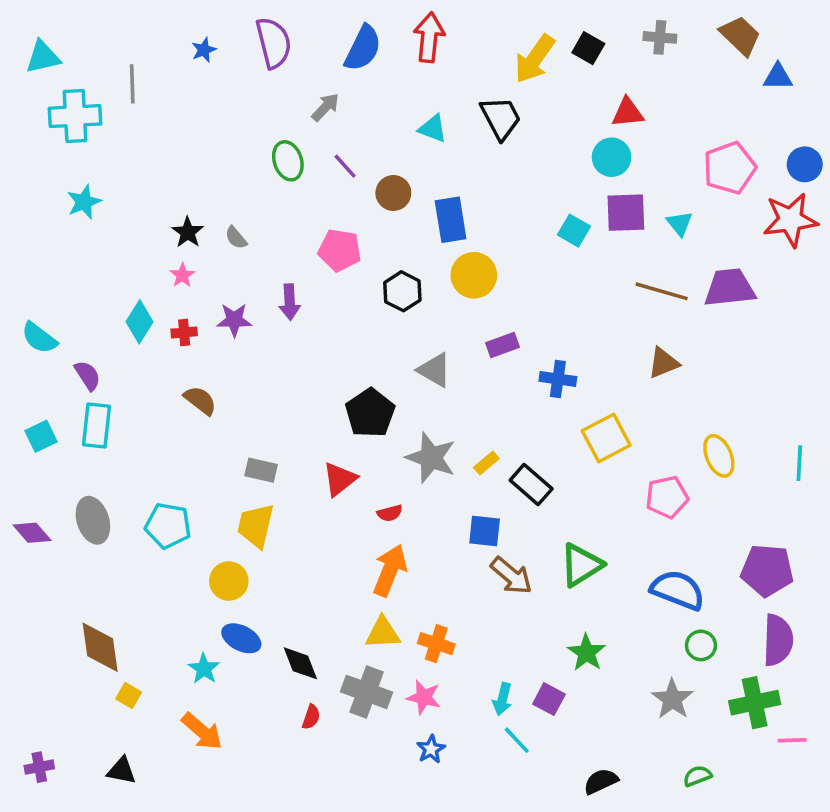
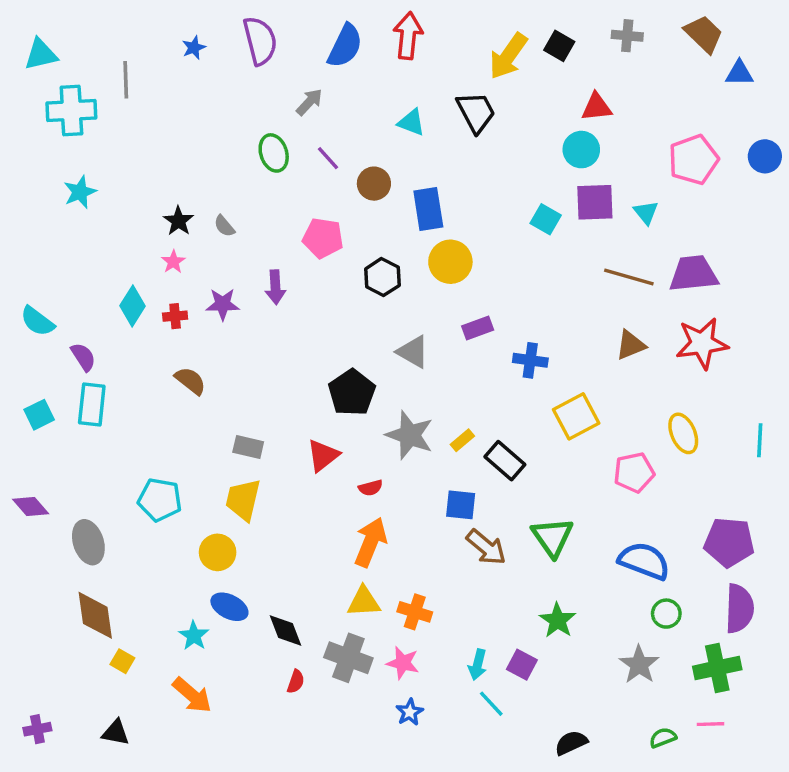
red star: (790, 220) -> (702, 343), moved
gray ellipse: (93, 520) -> (88, 542), moved
green triangle: (581, 565) -> (552, 537), turned -33
pink line: (792, 740) -> (710, 724), moved

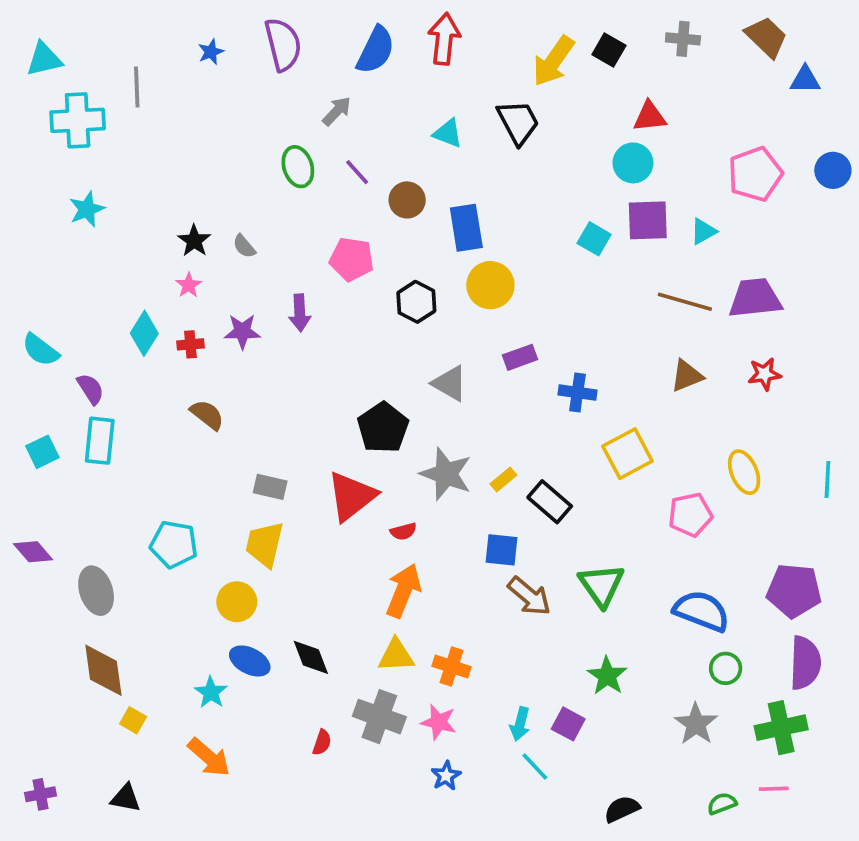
cyan triangle: (646, 212) -> (703, 231), turned 40
red star: (702, 343) -> (764, 374), size x0.6
red triangle: (323, 456) -> (352, 496), size x1.4
black diamond: (286, 631) -> (311, 657), moved

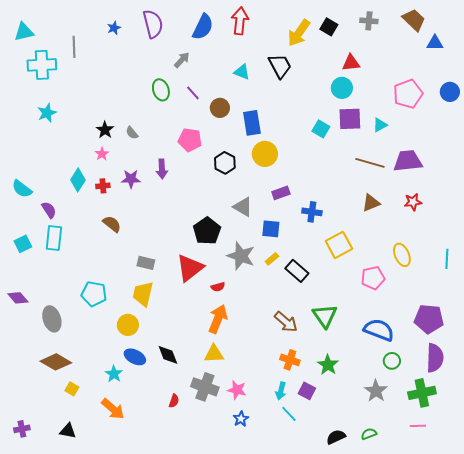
blue square: (502, 550) -> (271, 229), moved
orange cross: (452, 667) -> (290, 360), moved
brown diamond: (103, 670) -> (56, 362), turned -52
green semicircle: (722, 804) -> (369, 434), moved

